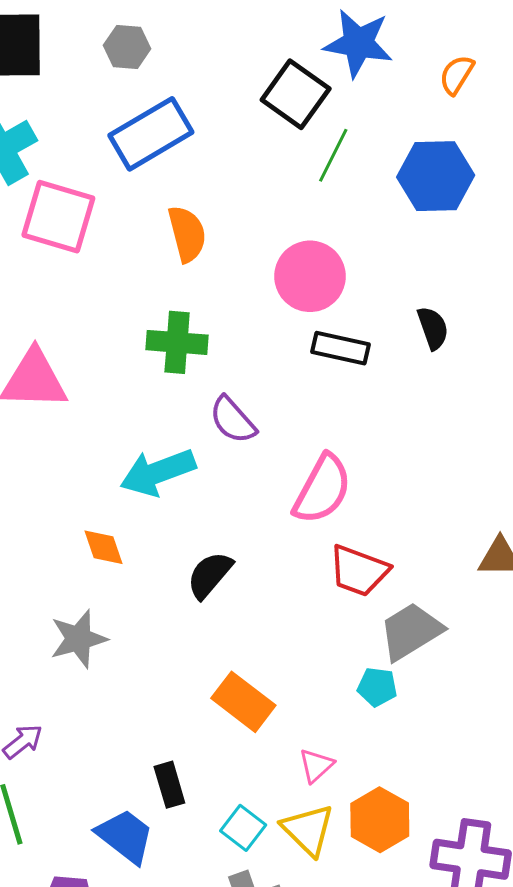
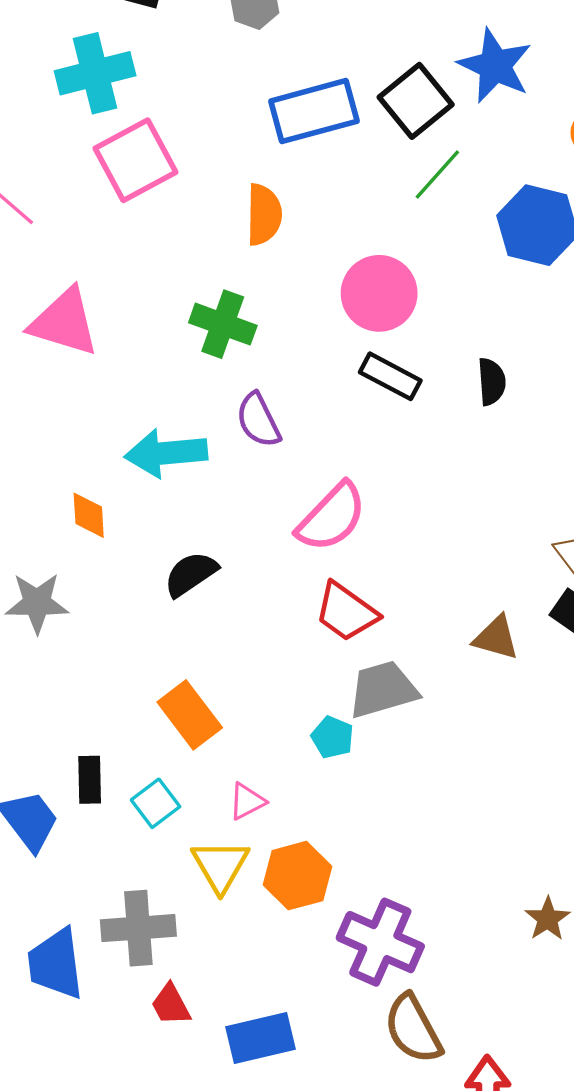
blue rectangle: (151, 134) -> (314, 111), moved
pink square: (58, 217) -> (136, 160), turned 30
cyan square: (243, 828) -> (156, 803), moved

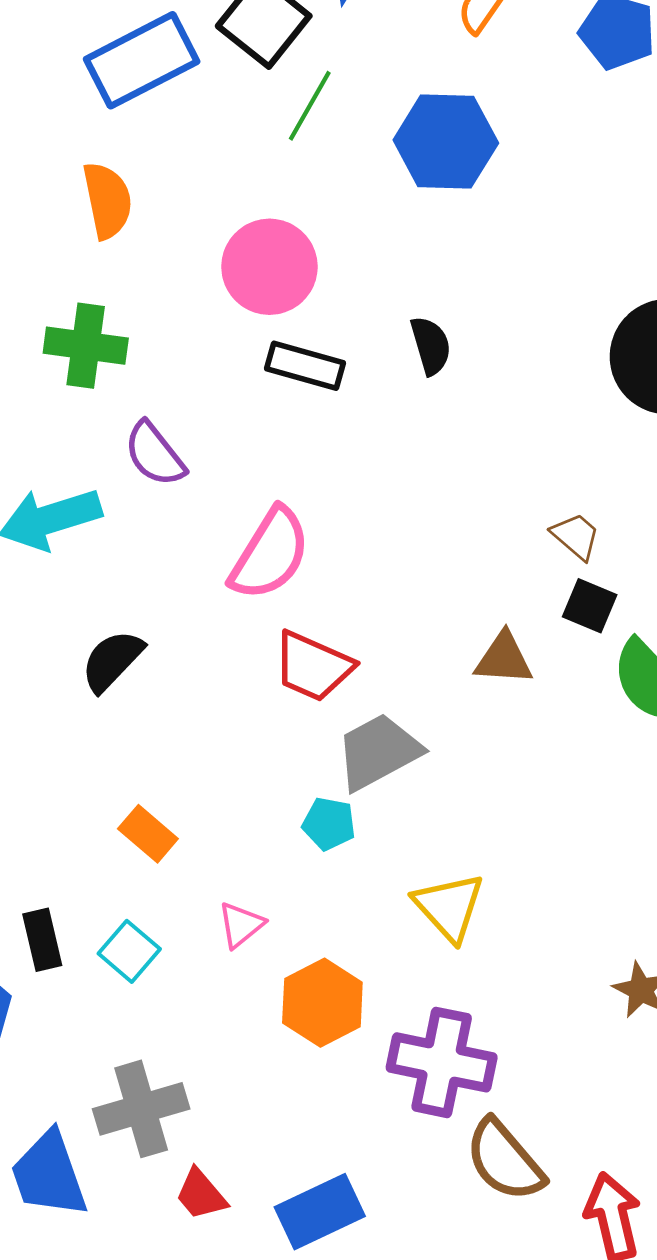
orange rectangle: (190, 715) -> (148, 834), size x0.7
yellow triangle: (220, 866) -> (449, 907), moved

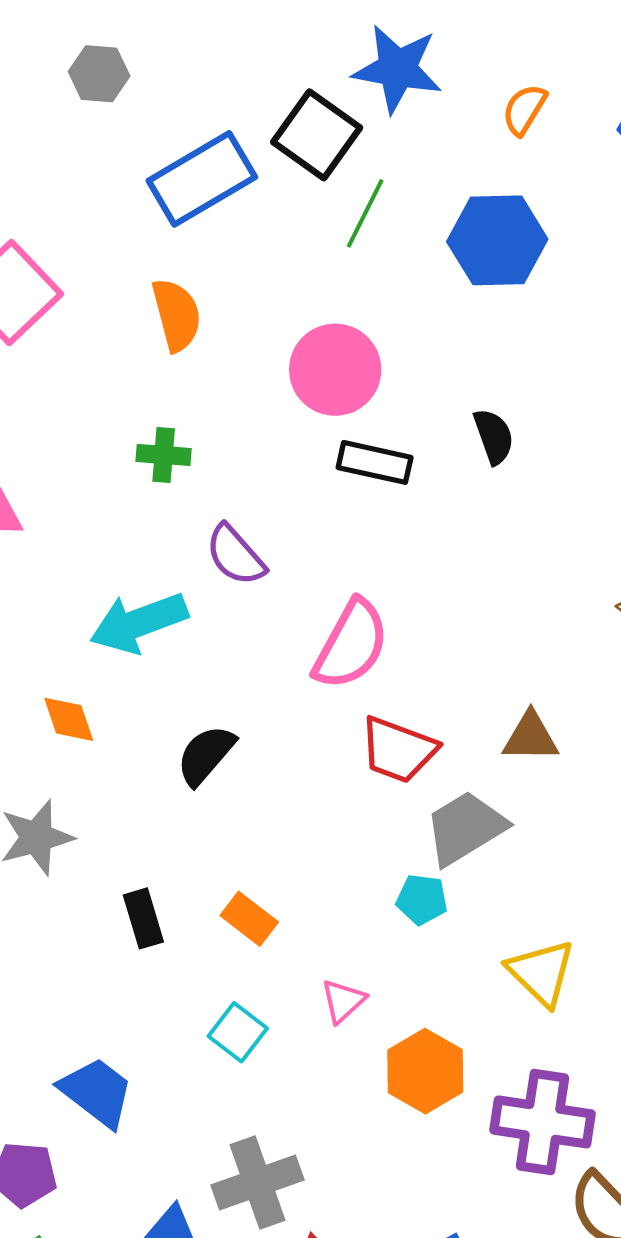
green cross: (86, 346) -> (164, 455), size x0.7
brown triangle: (504, 659) -> (531, 737), moved
black rectangle: (42, 940) -> (143, 918), moved

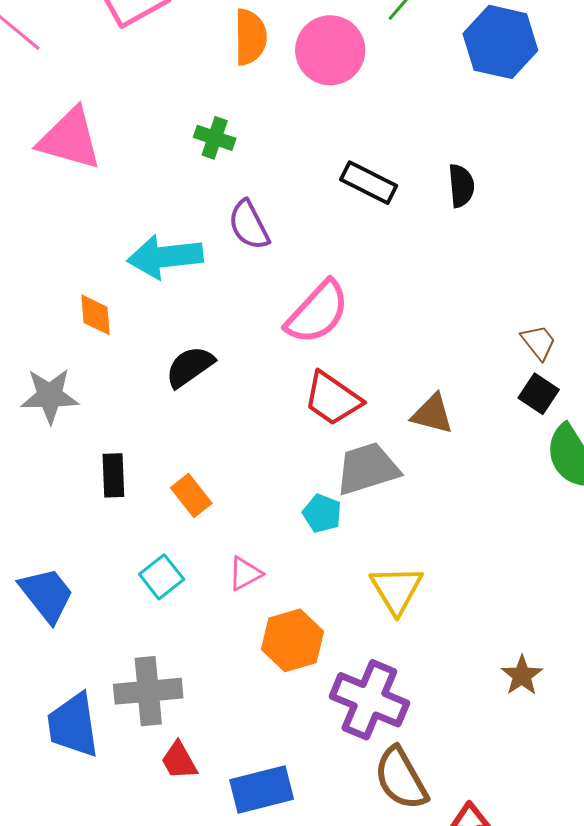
pink circle: (335, 370) -> (330, 50), moved

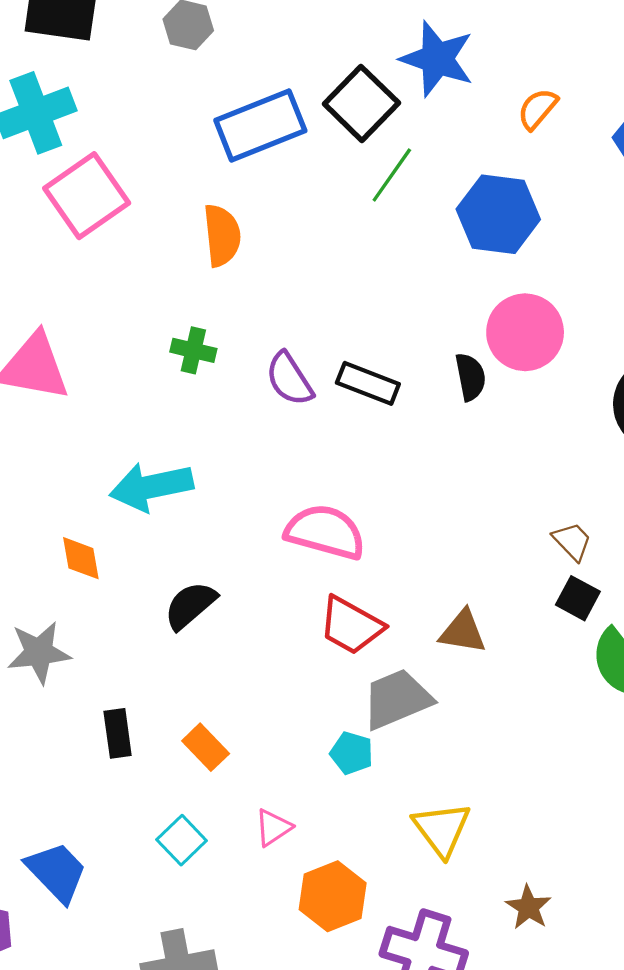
pink circle: (330, 50) -> (525, 332), moved
purple semicircle: (249, 225) -> (289, 379), moved
pink semicircle: (317, 312) -> (325, 532), turned -112
brown star: (522, 675) -> (528, 907), moved

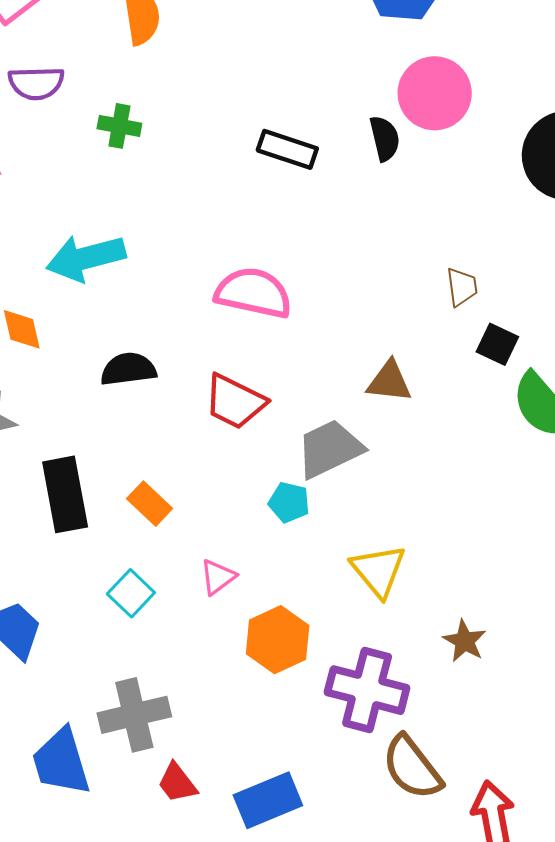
purple semicircle: (289, 379) -> (36, 83), moved, turned -56
brown trapezoid: (572, 541) -> (462, 287), moved, turned 39
black semicircle: (190, 605) -> (128, 369), turned 36
red trapezoid: (351, 625) -> (235, 402), moved
black rectangle: (118, 733) -> (65, 494), size x1.6

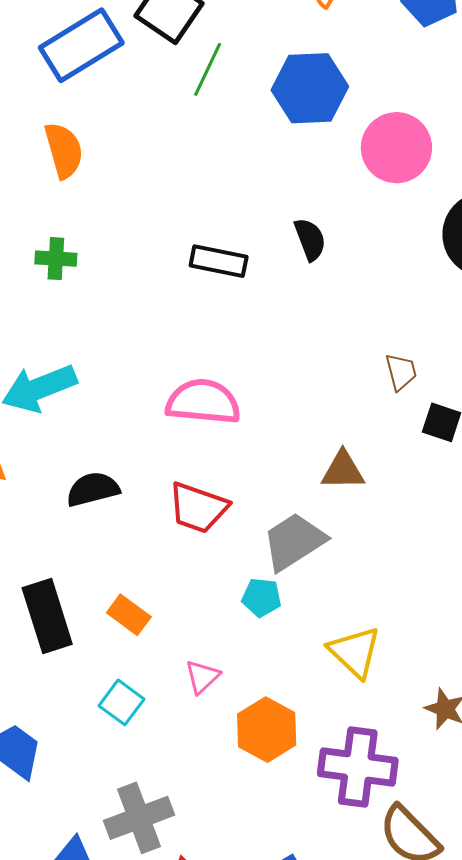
pink circle: (435, 93) -> (396, 148), moved

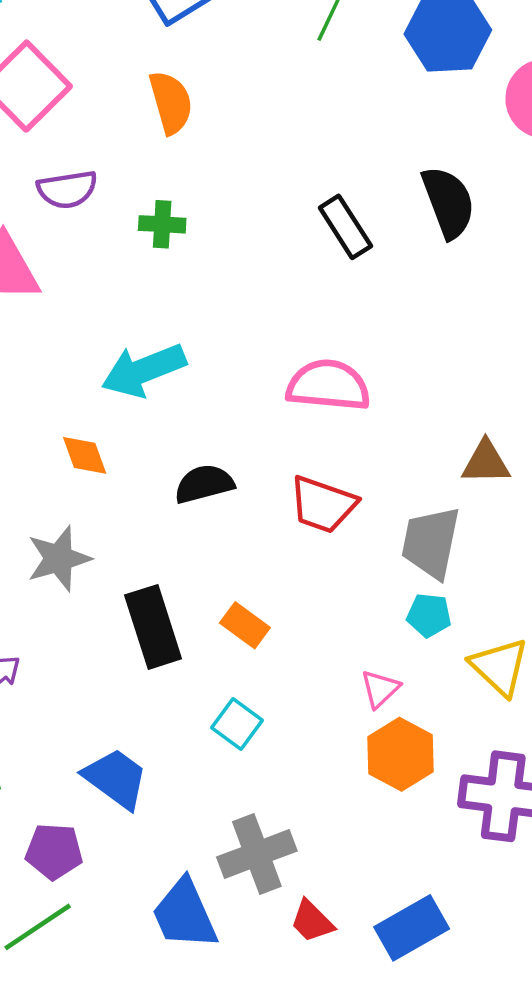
black semicircle: (310, 239) -> (448, 202), size x1.5
black rectangle: (219, 261) -> (345, 227), turned 46
gray trapezoid: (294, 542) -> (431, 542), turned -46
cyan pentagon: (262, 597) -> (429, 615), moved
pink triangle: (202, 677) -> (380, 689), moved

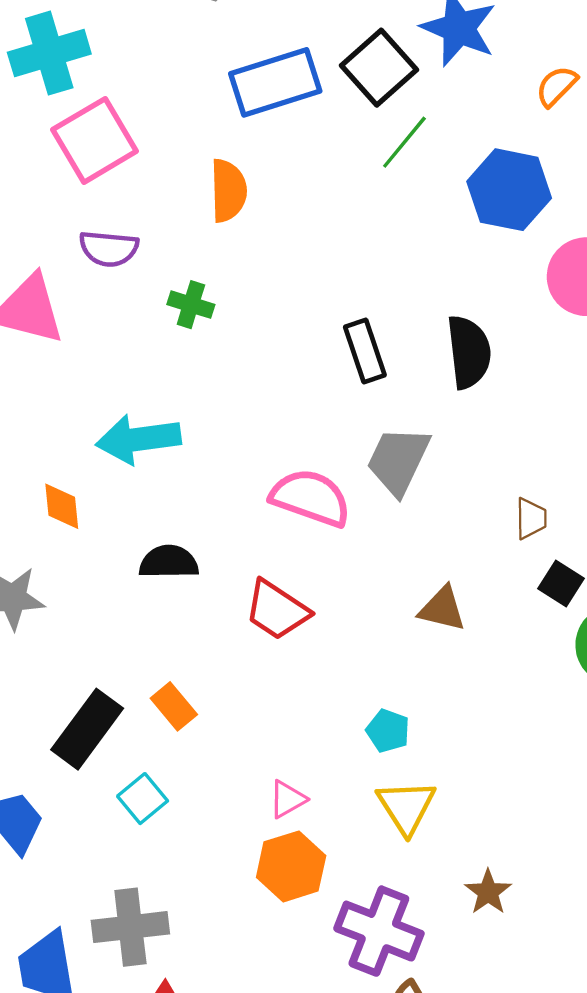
gray trapezoid: (431, 542) -> (398, 460), moved
cyan pentagon: (429, 615) -> (388, 731), moved
black rectangle: (153, 627) -> (87, 729), moved, turned 40

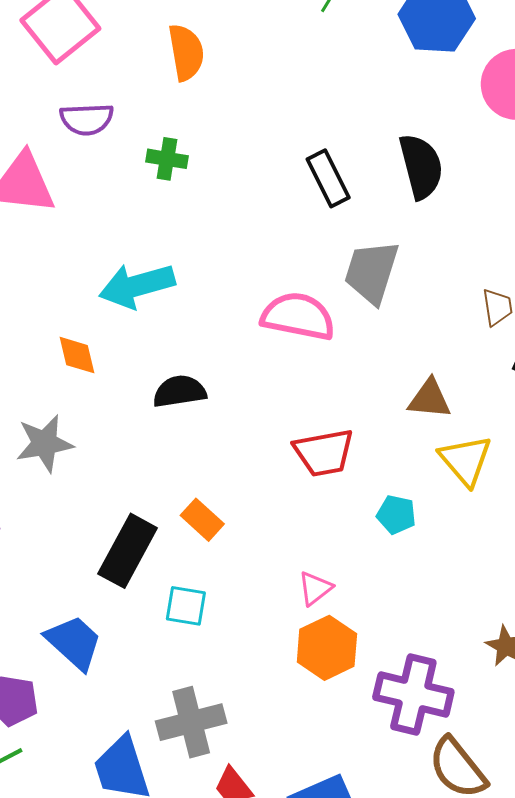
red trapezoid: (277, 610) -> (324, 453), moved, turned -36
cyan square: (143, 799) -> (186, 606), turned -33
yellow triangle: (406, 807) -> (466, 460), moved

